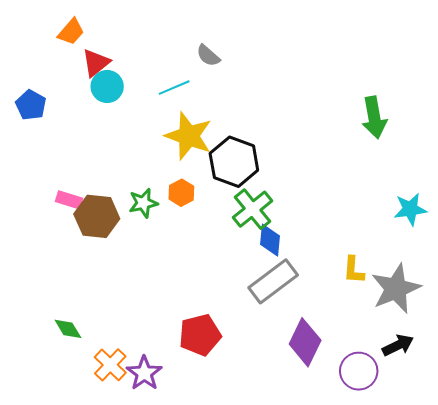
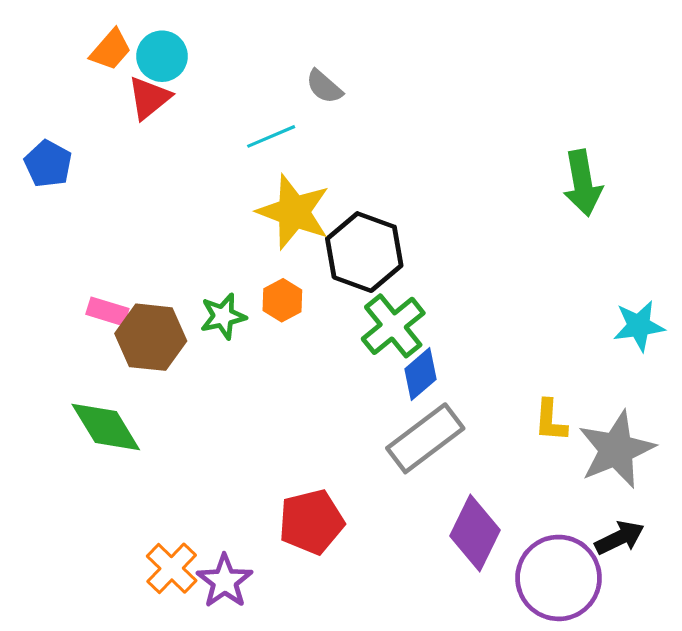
cyan circle: (107, 86) -> (162, 56), moved
blue diamond: (270, 240) -> (420, 374), turned 44
green diamond: (68, 329) -> (106, 427), moved, size x1.6
purple circle: (359, 371) -> (559, 578), size x1.4

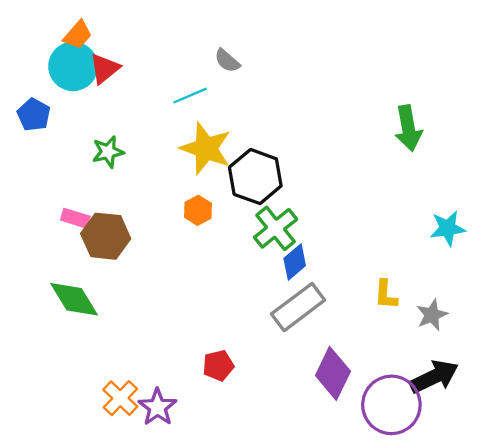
cyan circle: (162, 56) -> (73, 66), moved, size x1.4
green star: (223, 316) -> (108, 152), moved
gray star: (616, 450) -> (432, 315), size x0.6
red pentagon: (311, 522) -> (218, 366), size x0.7
black arrow: (620, 538) -> (434, 377), size x1.4

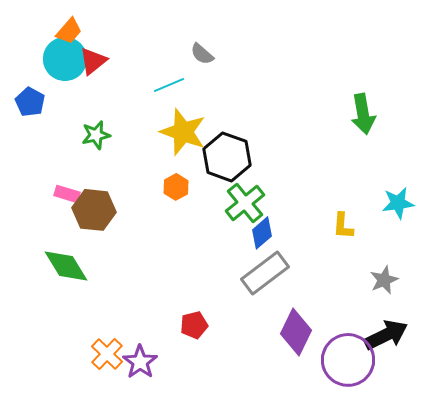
yellow L-shape: (386, 295) -> (343, 226), moved

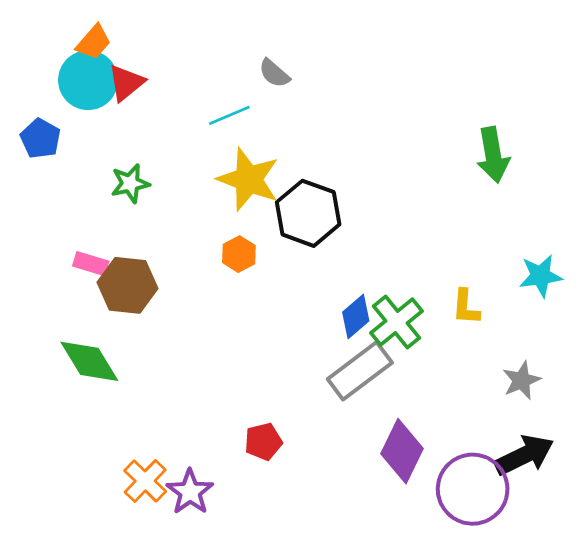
green cross: (245, 203) -> (397, 322), moved

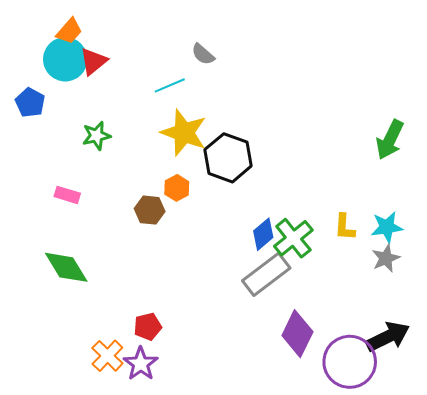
green arrow: (493, 155) -> (390, 140), moved, turned 36
cyan star: (541, 276) -> (387, 227), moved
brown hexagon: (127, 285) -> (150, 210), moved, size x0.7
gray star: (522, 380) -> (386, 258), moved
red pentagon: (263, 442) -> (148, 327), moved

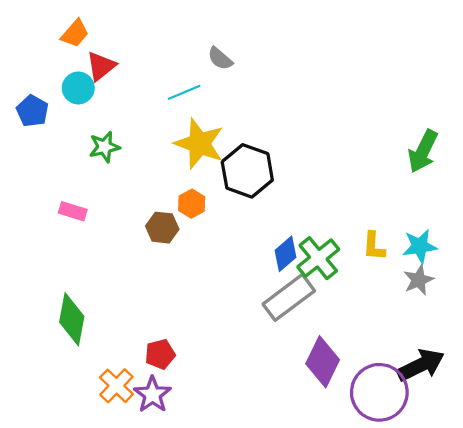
cyan circle: (65, 59) -> (78, 88), moved, size x0.7
green diamond: (66, 267) -> (72, 319), moved, turned 42

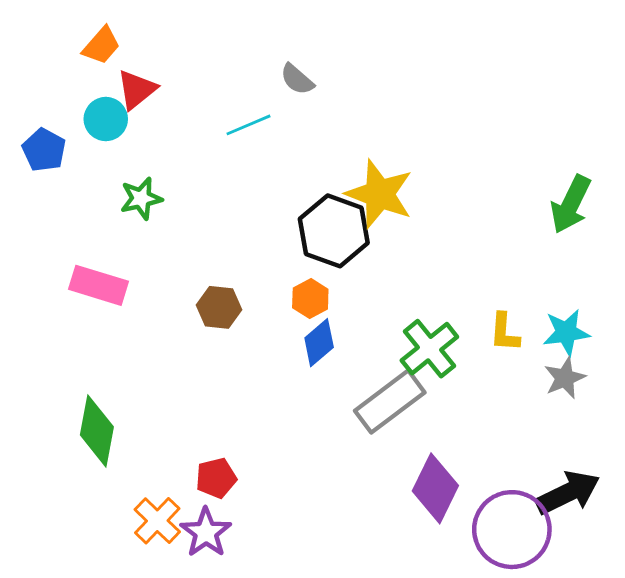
yellow star: (199, 144) -> (379, 194), moved
orange hexagon: (192, 204) -> (310, 299), moved
pink rectangle: (73, 211) -> (98, 285), size x1.5
blue diamond: (285, 254) -> (319, 343), moved

